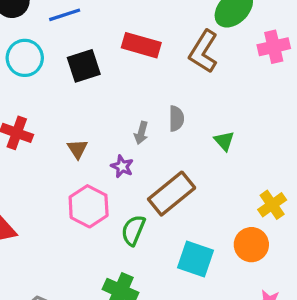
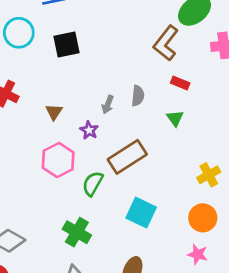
red rectangle: (141, 45) -> (180, 83), moved, size x0.6
orange circle: (251, 245) -> (203, 218), moved

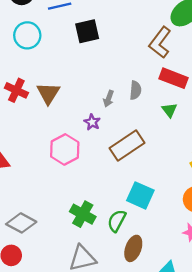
black square: (66, 44) -> (87, 31), moved
red rectangle: (180, 83) -> (173, 78), size x1.6
brown triangle: (54, 112) -> (48, 93), moved, size x1.5
green semicircle: (93, 184) -> (117, 221), moved

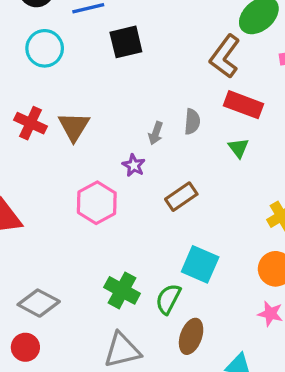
brown rectangle: (127, 145) -> (181, 197), size x0.7

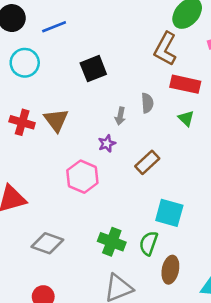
black square: (126, 42) -> (93, 69), moved
purple star: (134, 165) -> (107, 143), turned 30
gray diamond: (39, 303) -> (47, 243), moved

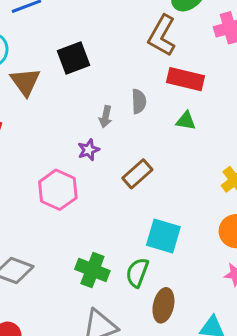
green triangle: (186, 118) -> (186, 121), turned -36
brown triangle: (56, 120) -> (25, 82), moved

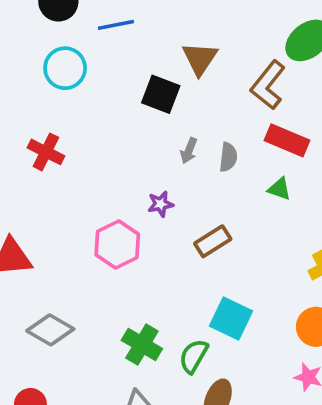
black square: (74, 58) -> (161, 94), turned 32
brown triangle: (25, 82) -> (200, 59), moved
gray arrow: (106, 117) -> (189, 151), moved

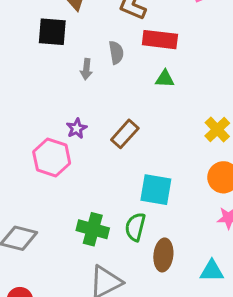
gray semicircle: (228, 157) -> (116, 53), moved
purple star: (160, 204) -> (77, 128), moved

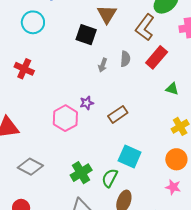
red rectangle: (160, 40) -> (157, 57), turned -70
green triangle: (165, 79) -> (172, 89), moved
green cross: (93, 229) -> (81, 173), turned 30

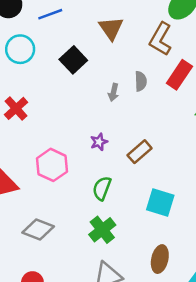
black square: (86, 35) -> (73, 60), moved, turned 35
red cross: (24, 69) -> (16, 108), turned 30
pink hexagon: (65, 118) -> (52, 165), moved
green semicircle: (110, 178) -> (102, 188), moved

